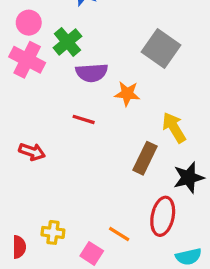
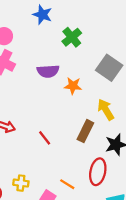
green cross: (67, 42) -> (72, 37), moved
gray square: (161, 48) -> (109, 68), moved
red line: (84, 119) -> (45, 138), moved, turned 35

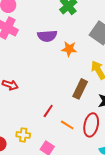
red line: (45, 138) -> (48, 111), moved, turned 72
orange line: (67, 184) -> (67, 125), moved

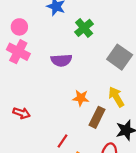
orange star: (69, 49) -> (81, 98), moved

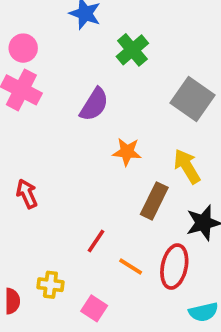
purple semicircle: (61, 60) -> (94, 104), turned -54
orange star: (81, 98) -> (127, 152), moved
red arrow: (22, 113) -> (27, 194), turned -133

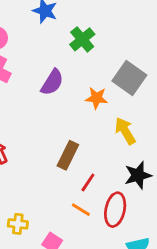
orange star: (127, 152) -> (97, 98), moved
brown rectangle: (154, 201) -> (68, 155), moved
red line: (96, 241) -> (88, 182), moved

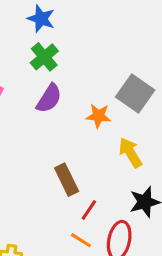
green cross: (82, 39) -> (44, 57), moved
brown rectangle: (68, 155) -> (67, 180), turned -52

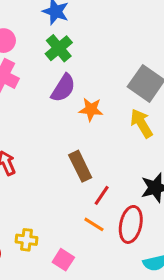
orange star: (98, 116) -> (91, 109), moved
yellow arrow: (130, 153) -> (141, 123), moved

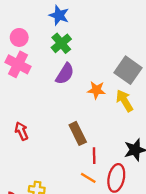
orange star: (91, 109) -> (96, 90), moved
red line: (102, 195) -> (94, 156), turned -35

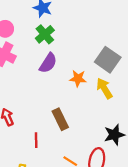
red line: (94, 156) -> (36, 140), moved

